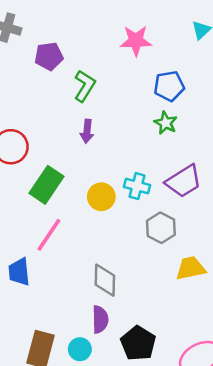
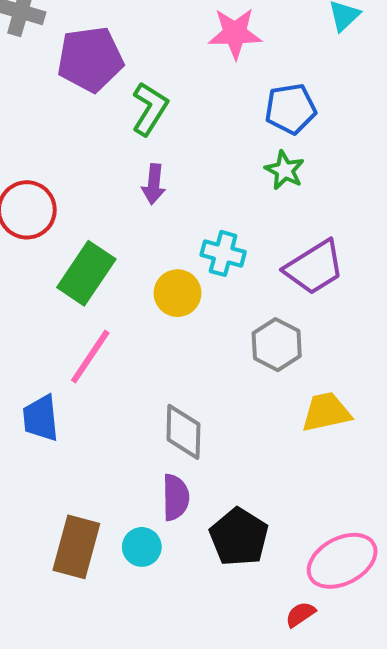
purple pentagon: (49, 56) -> (90, 59), size x1.4
cyan cross: (137, 186) -> (223, 253), moved

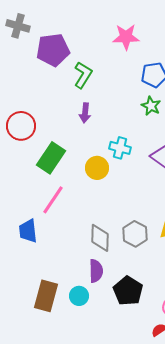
gray hexagon: (277, 345) -> (135, 234), moved

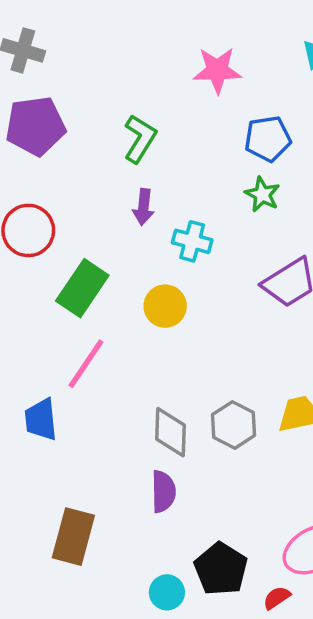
purple pentagon: (53, 50) -> (35, 126), moved
cyan cross: (120, 148) -> (192, 241), moved
black pentagon: (128, 291) -> (221, 569), moved
cyan circle: (79, 296) -> (167, 592), moved

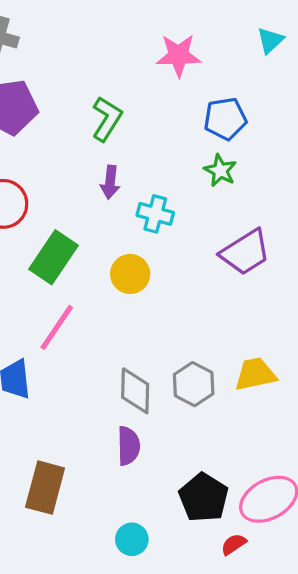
black pentagon: (221, 569) -> (204, 498), moved

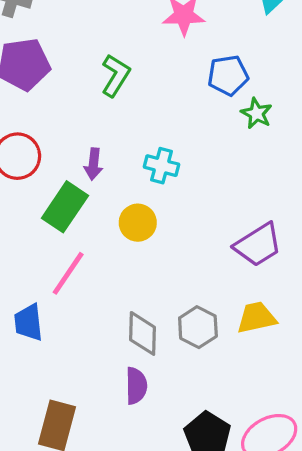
green star: (220, 171) -> (256, 113), moved
purple arrow: (110, 182) -> (93, 164), moved
purple trapezoid: (245, 252) -> (258, 245), moved

